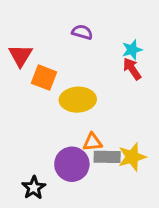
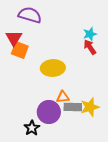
purple semicircle: (82, 32) -> (30, 15), moved, size x1.6
orange square: (44, 78) -> (20, 50), moved
black star: (34, 188) -> (32, 128), moved

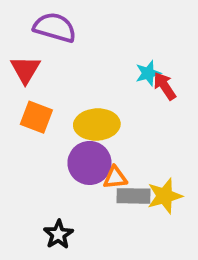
cyan star: (90, 34) -> (148, 73), moved
orange square: (20, 50) -> (36, 117), moved
purple circle: (49, 112) -> (90, 163), moved

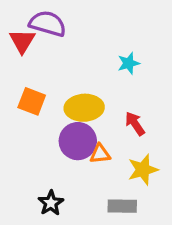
red triangle: (25, 70) -> (22, 41), moved
red arrow: (165, 86) -> (135, 124), moved
gray rectangle: (133, 196) -> (122, 206), moved

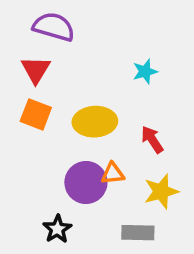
red triangle: (22, 41) -> (36, 70), moved
purple circle: (78, 141) -> (86, 182), moved

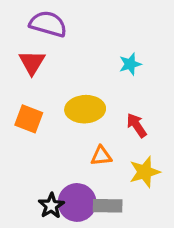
orange square: (36, 114) -> (29, 119), moved
purple circle: (86, 182) -> (77, 202), moved
gray rectangle: (138, 233) -> (108, 206), moved

